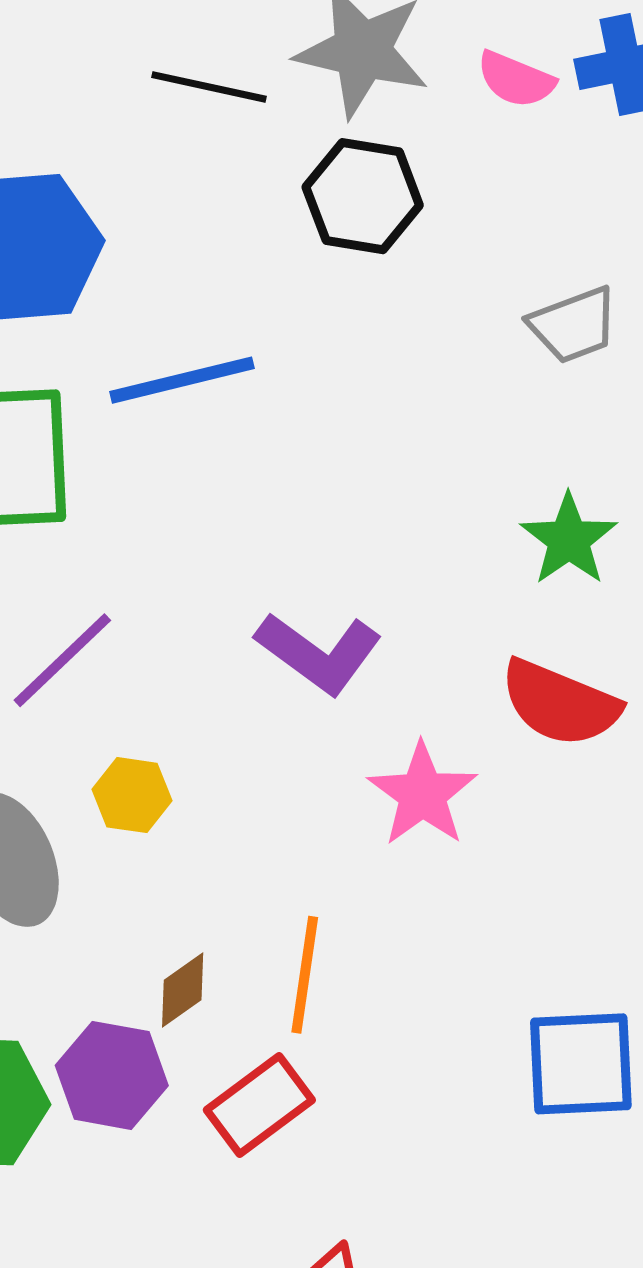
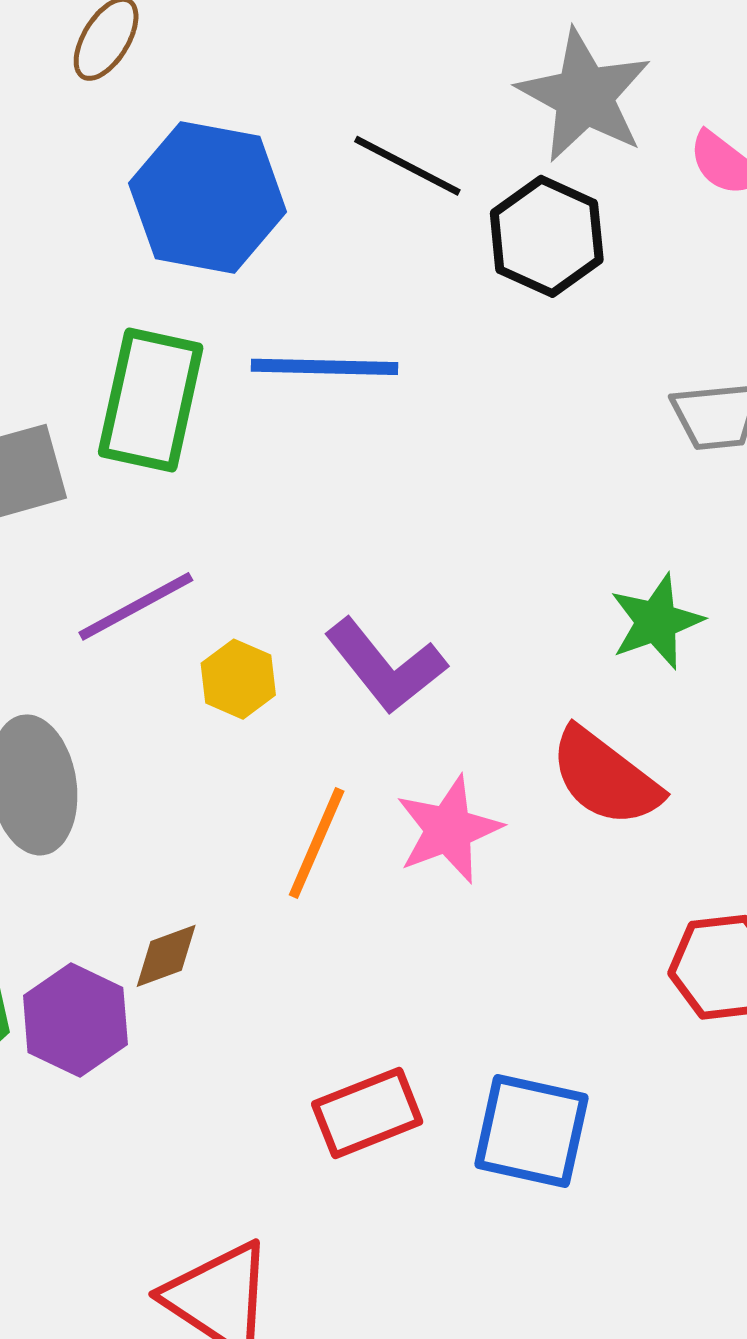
black line: (209, 87) -> (407, 166), moved
yellow hexagon: (132, 795) -> (238, 679), moved
orange line: (305, 975) -> (317, 843), moved
red rectangle: (259, 1105) -> (367, 1113), moved

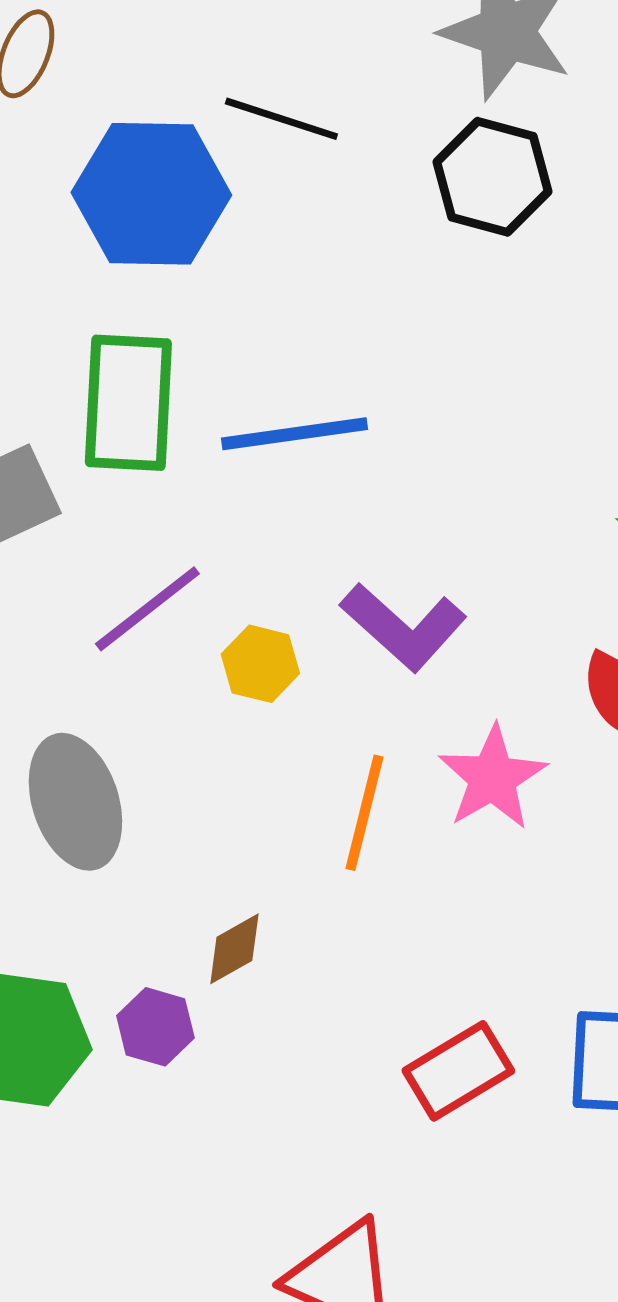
black line: (407, 166) -> (281, 119), moved
blue line: (324, 367) -> (294, 434), moved
purple hexagon: (75, 1020) -> (155, 1027), size x0.7

